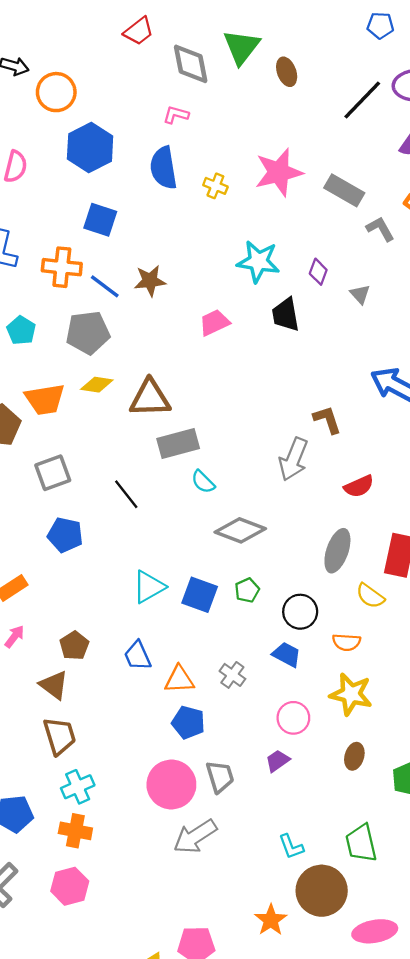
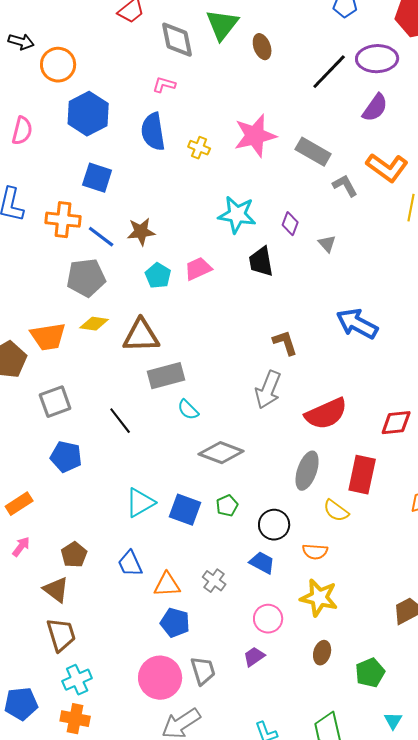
cyan pentagon: (21, 330) -> (158, 276), moved
brown L-shape: (327, 420) -> (285, 343), moved
red semicircle: (359, 486) -> (326, 414), size x1.6

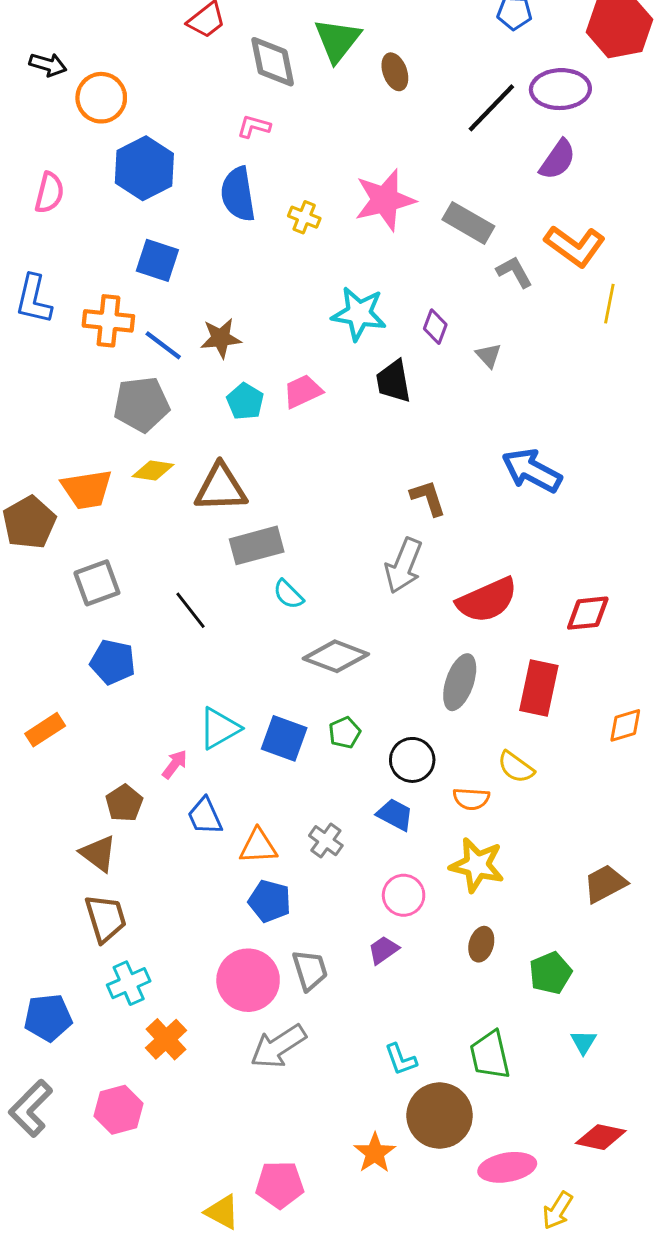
yellow semicircle: (336, 511) -> (516, 767), moved
pink arrow: (21, 547) -> (175, 764), moved
orange cross: (75, 719) -> (166, 1039), moved, turned 36

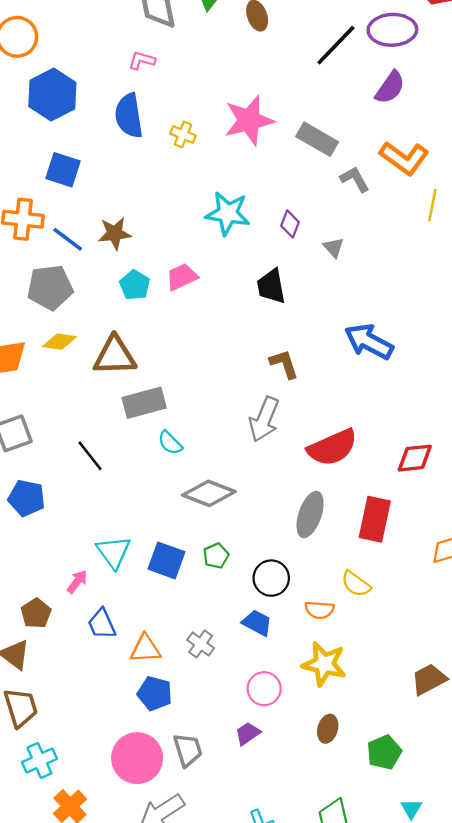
black trapezoid: (393, 381) -> (271, 286), moved
cyan triangle: (219, 728) -> (114, 552), turned -36

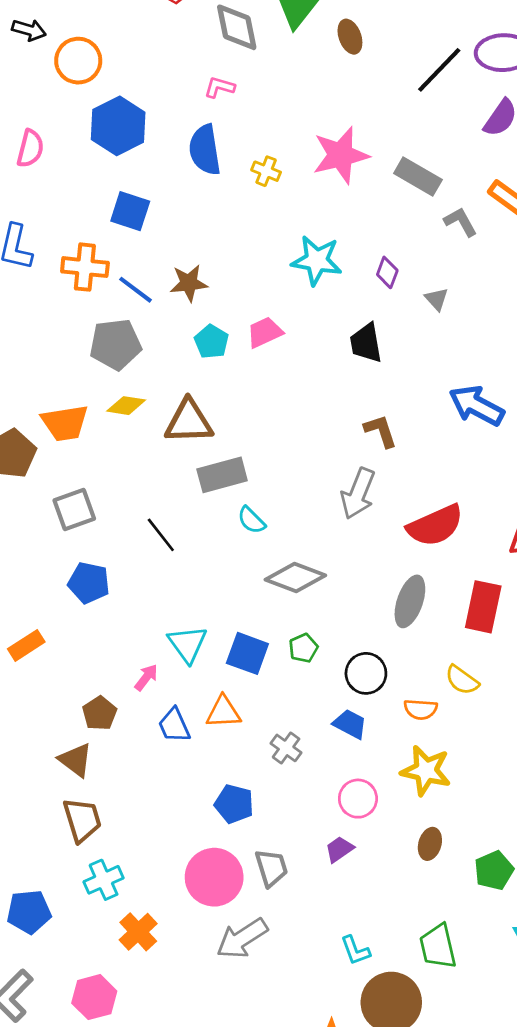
orange triangle: (145, 649) -> (223, 712), moved

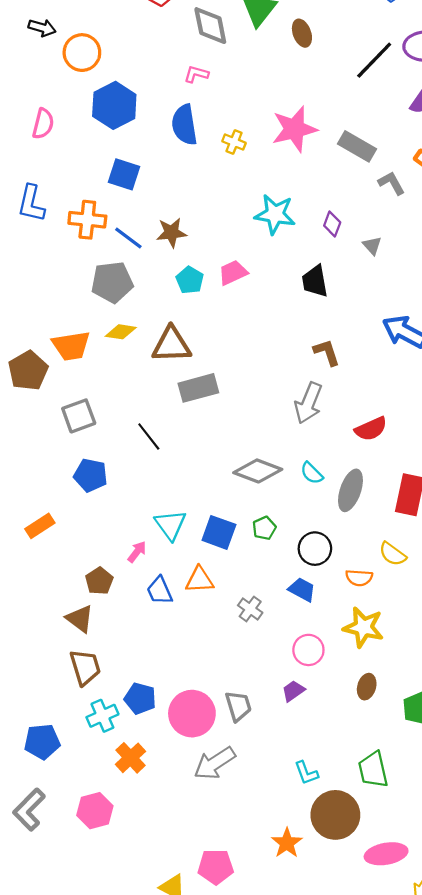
cyan semicircle: (251, 520) -> (312, 473), moved
red semicircle: (435, 526) -> (371, 429), size x0.7
blue pentagon: (234, 804) -> (140, 698), moved

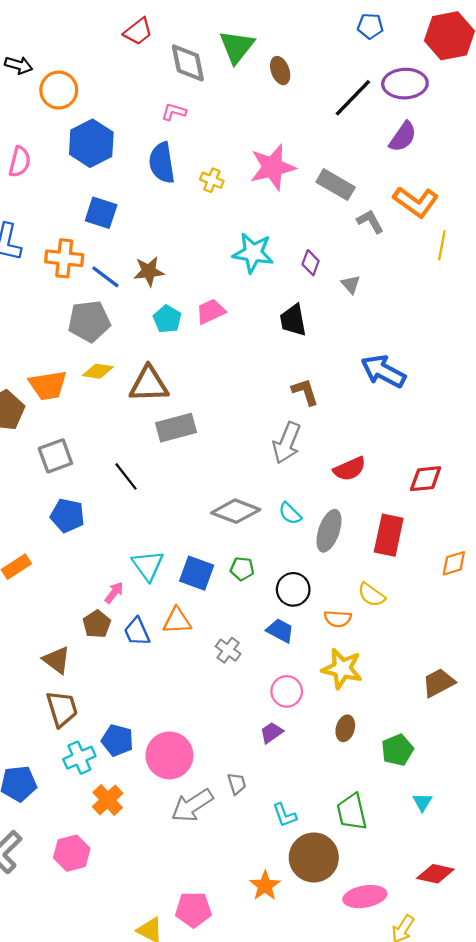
green pentagon: (264, 528) -> (242, 569), turned 30
brown pentagon: (99, 581) -> (97, 624), moved
gray trapezoid: (238, 706) -> (237, 784), moved, size x0.7

